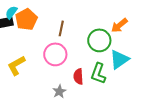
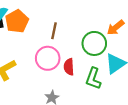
red semicircle: (78, 76) -> (69, 67), moved

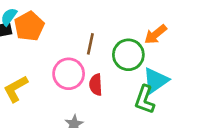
brown line: (54, 31) -> (90, 44), moved
green L-shape: (93, 78) -> (145, 100), moved

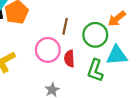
cyan triangle: (156, 81) -> (117, 55), turned 30
green L-shape: (145, 100) -> (95, 70), moved

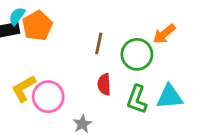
pink circle: (48, 50) -> (48, 97), moved
cyan triangle: (117, 55) -> (170, 97), moved

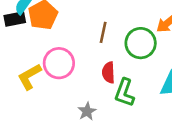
pink circle: (48, 97) -> (59, 63), moved
green L-shape: (137, 99) -> (125, 93), moved

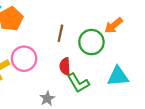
green L-shape: (125, 93) -> (78, 83), turned -50

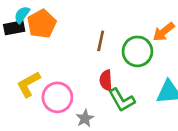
pink circle: (24, 59) -> (57, 97), moved

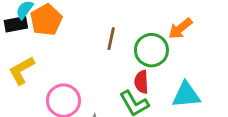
red semicircle: (106, 80) -> (141, 82), moved
yellow L-shape: (29, 84) -> (22, 70), moved

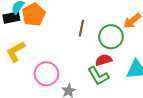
red semicircle: (141, 82) -> (104, 60), turned 77

